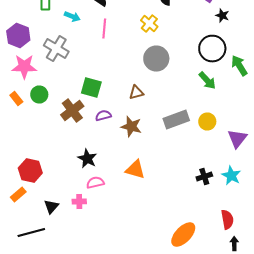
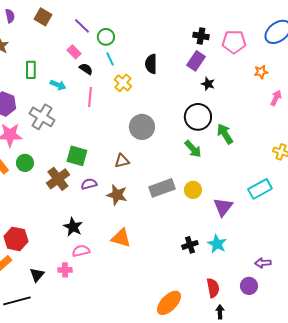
yellow cross: (149, 24) -> (123, 83), moved

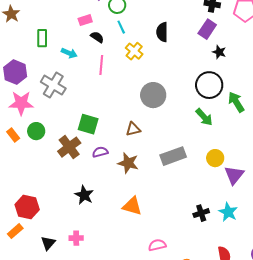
pink rectangle: (74, 52) -> (85, 20), turned -64
yellow circle: (193, 190) -> (215, 158), moved
pink semicircle: (81, 251) -> (157, 245), moved

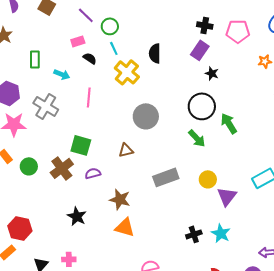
yellow cross: (134, 51) -> (127, 72), size x1.4
pink line: (101, 65) -> (89, 97), moved
green circle: (36, 131) -> (29, 166), moved
brown star: (128, 163) -> (120, 199), moved

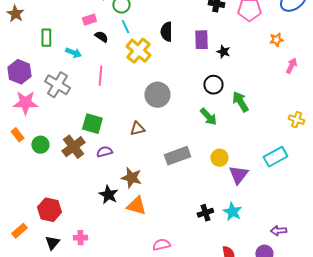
purple rectangle: (200, 50) -> (201, 40), moved, turned -36
black circle: (202, 106) -> (213, 85), size x0.7
black star: (77, 216) -> (108, 195), moved
red hexagon: (20, 228) -> (49, 210), moved

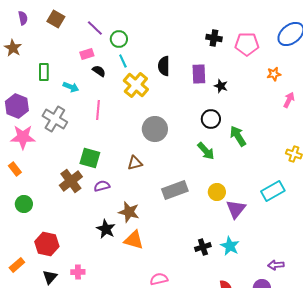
green circle: (40, 145) -> (24, 204), moved

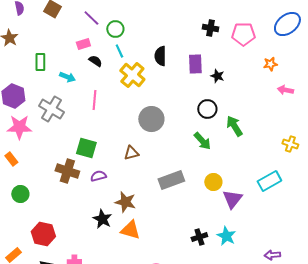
pink arrow: (289, 100) -> (285, 90), turned -105
brown cross: (71, 181) -> (67, 171), turned -35

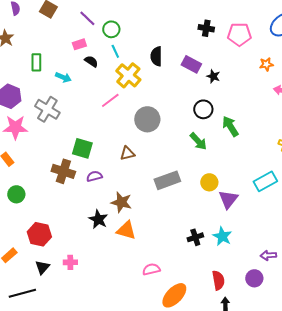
purple rectangle: (195, 64) -> (191, 64), turned -60
pink line: (94, 100) -> (110, 100), moved, turned 48

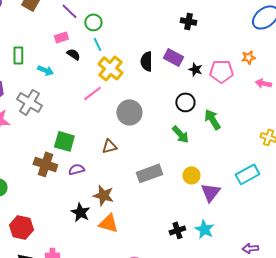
pink pentagon: (239, 34) -> (221, 71), moved
black semicircle: (156, 56) -> (146, 61), moved

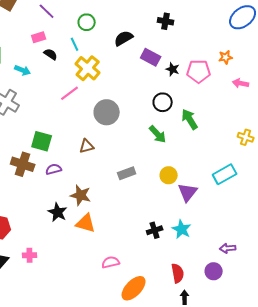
green circle: (93, 22) -> (87, 22), moved
black semicircle: (146, 61) -> (124, 38), moved, turned 60
gray rectangle: (149, 173) -> (127, 173), size x0.7

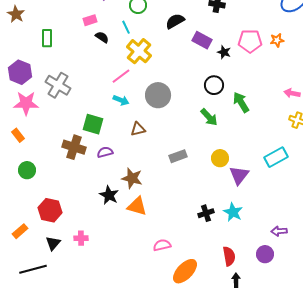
cyan arrow: (23, 70) -> (121, 100), moved
pink pentagon: (199, 71) -> (250, 41), moved
pink arrow: (241, 83) -> (292, 93), moved

